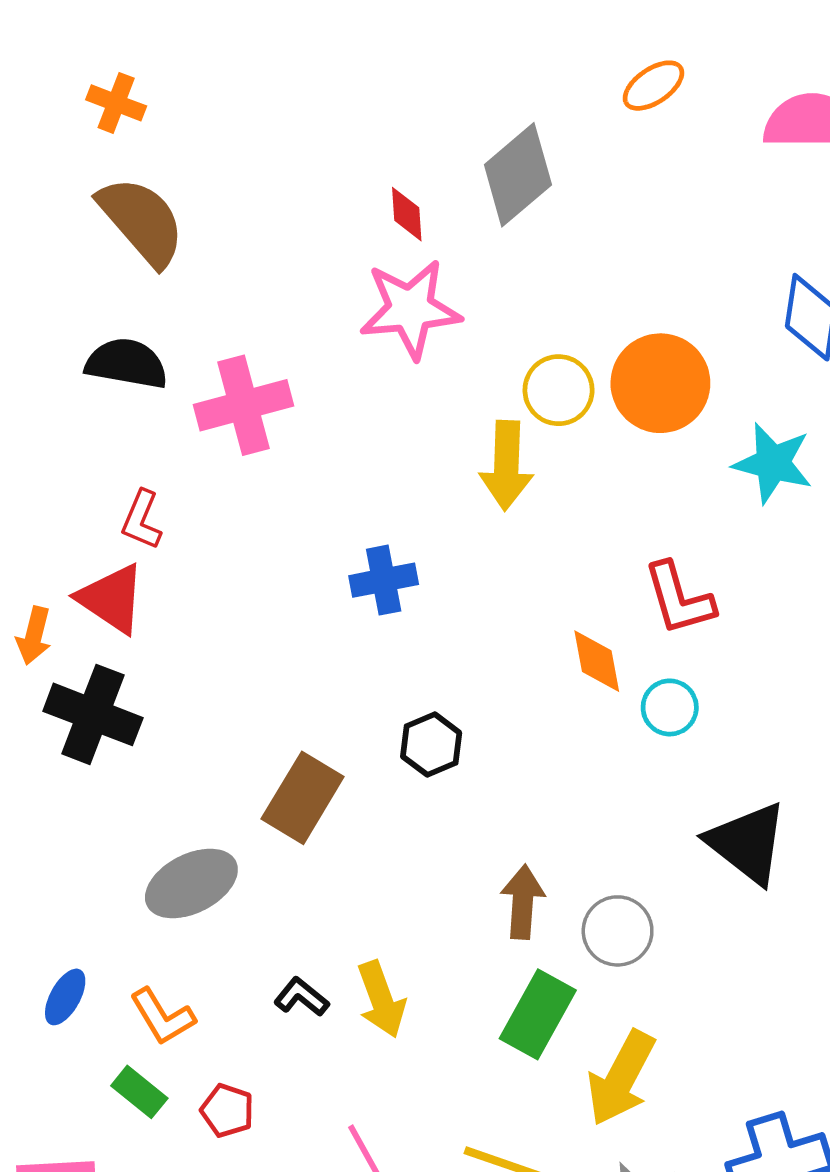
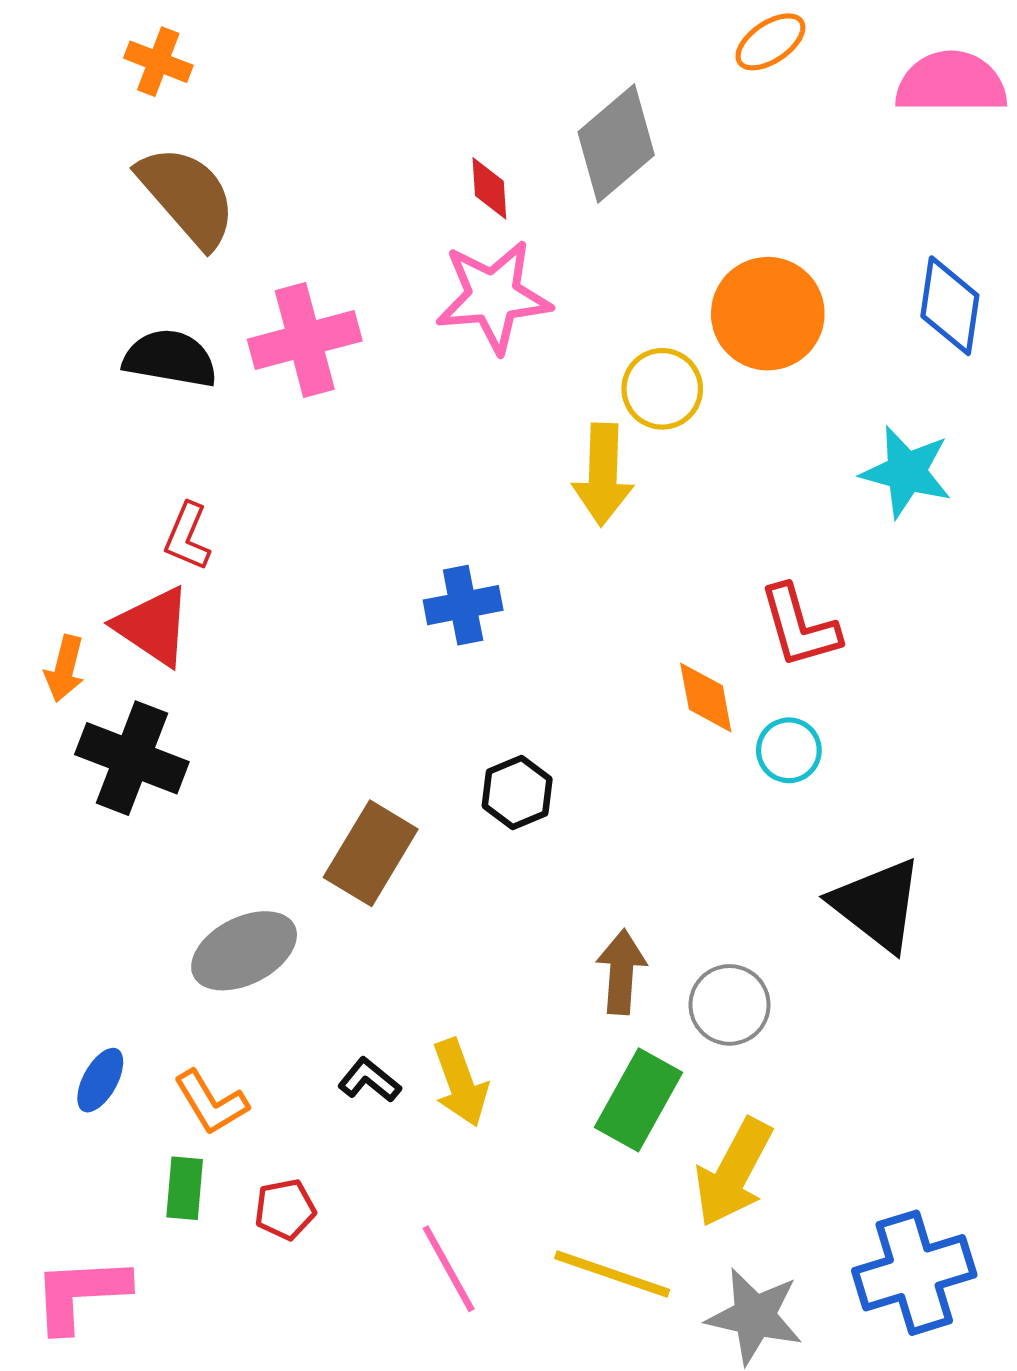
orange circle: (660, 383) -> (768, 314), moved
pink cross: (244, 405) -> (305, 340), moved
green rectangle: (139, 1092) -> (185, 1188), turned 56
red pentagon: (227, 1110) -> (285, 1209), turned -30

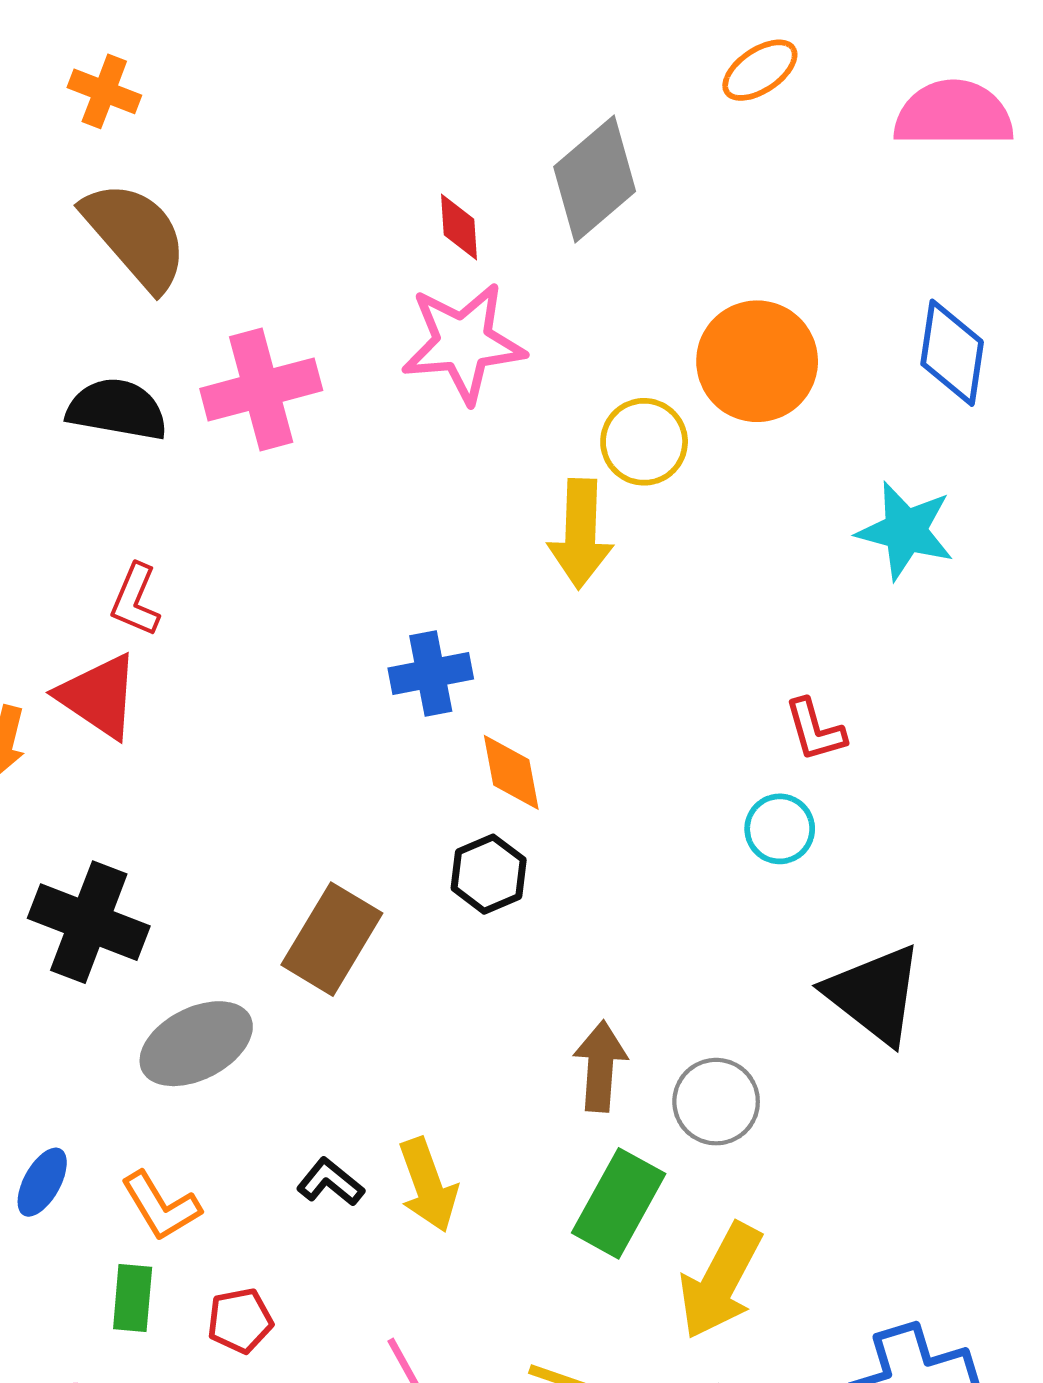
red L-shape: (799, 626) -> (815, 730), moved, size x0.7
orange diamond: (706, 698) -> (511, 772), moved
black cross: (132, 758) -> (89, 922), moved

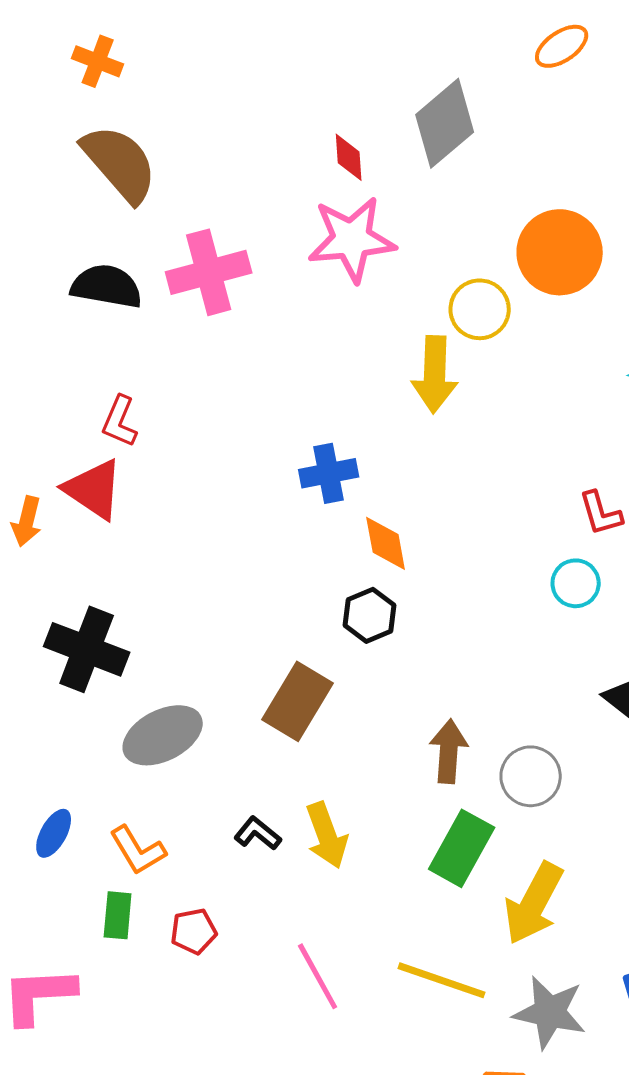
brown rectangle: (332, 939) -> (298, 701), moved

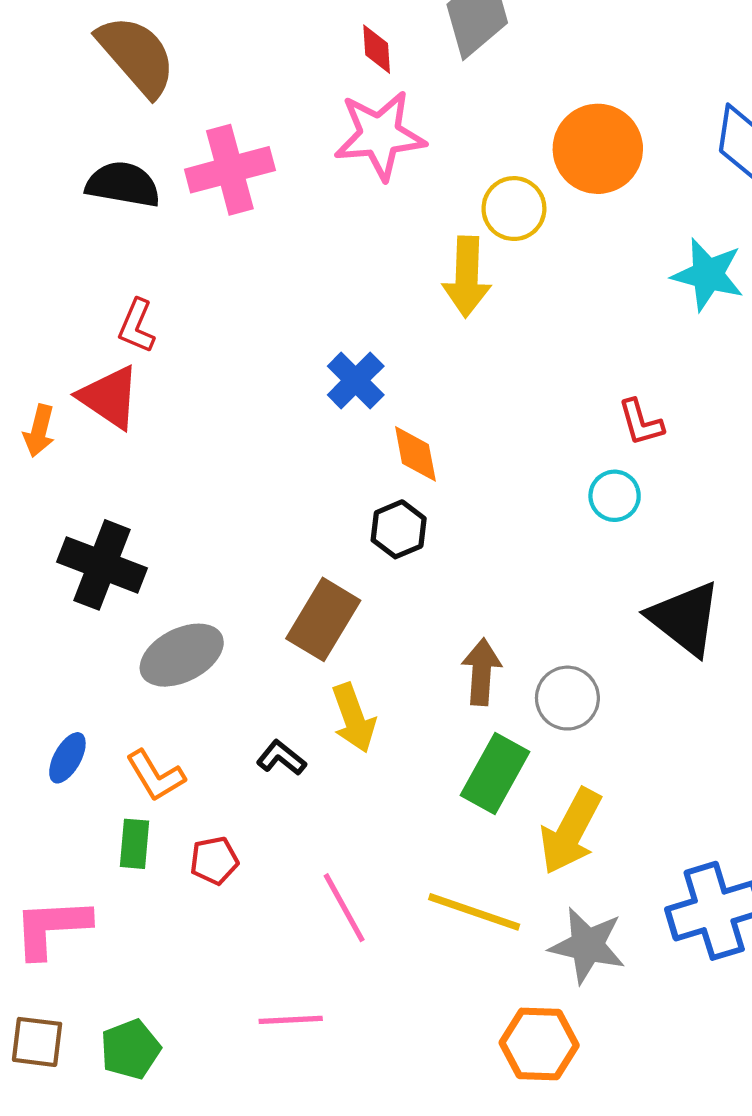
blue cross: (329, 473) -> (356, 380), turned -34
yellow arrow: (327, 835) -> (354, 718), moved

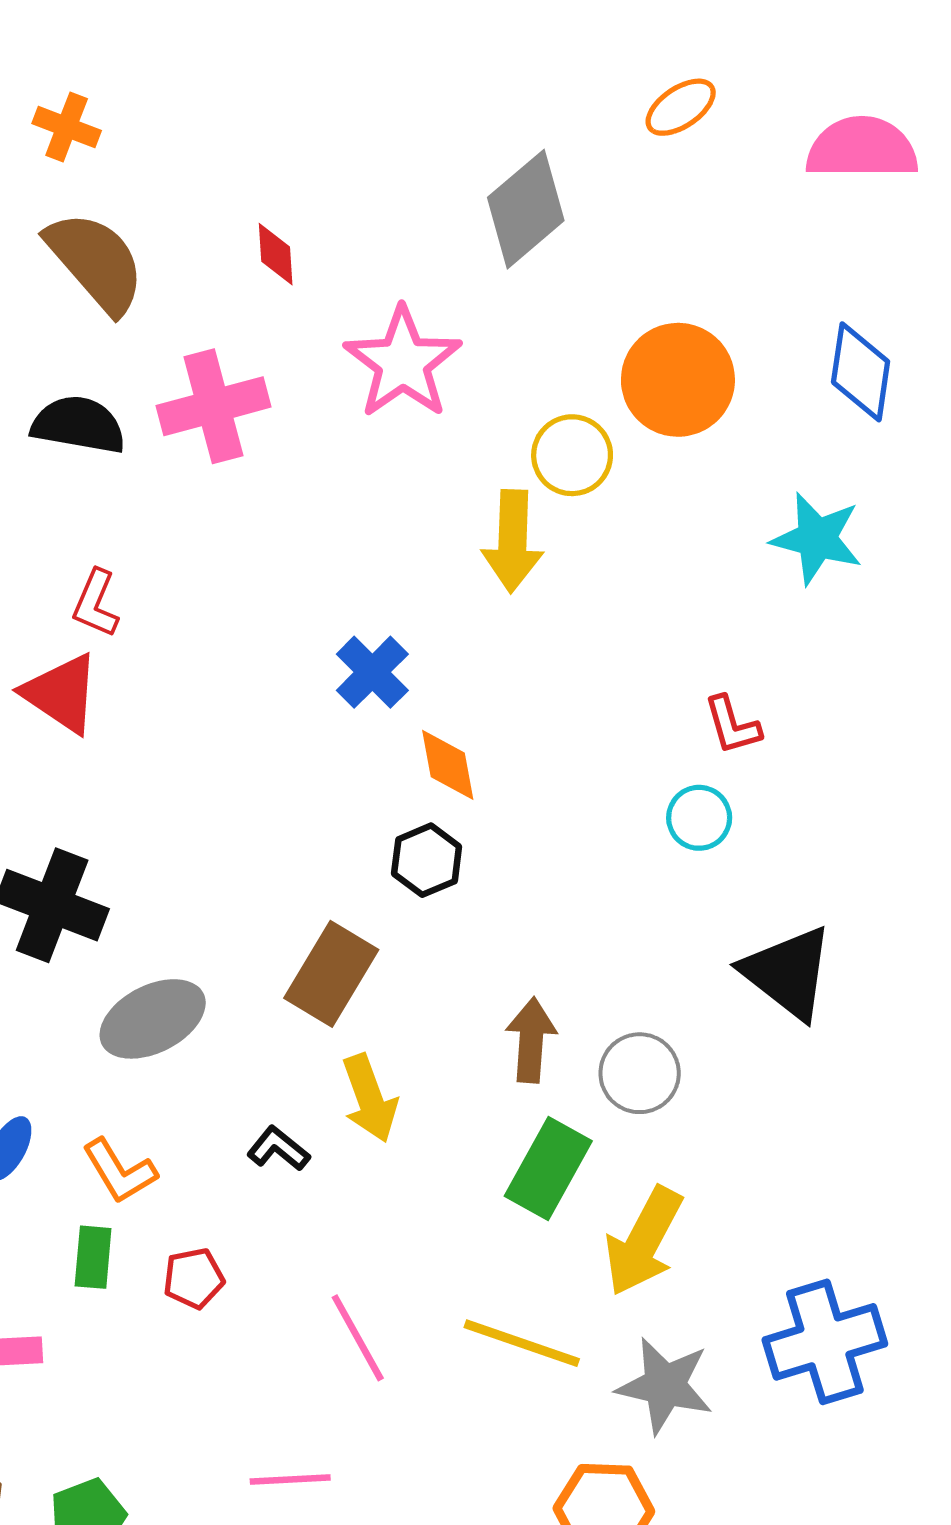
red diamond: (377, 49) -> (276, 254), moved
pink star: (380, 135) -> (403, 363), turned -30

